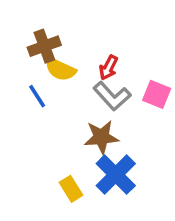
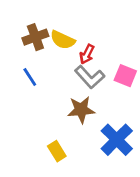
yellow semicircle: (60, 69) -> (63, 40), moved
blue cross: (116, 175) -> (117, 140), moved

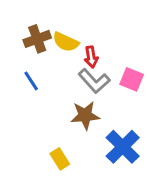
red arrow: (87, 54) -> (91, 57), turned -36

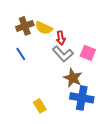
brown star: (85, 115) -> (73, 78), moved, turned 30
blue cross: (123, 147) -> (82, 98), turned -35

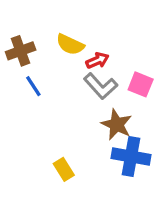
brown cross: (25, 26) -> (21, 51), moved
red arrow: (61, 38) -> (97, 60), turned -104

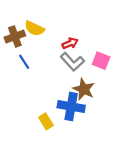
yellow semicircle: (70, 44) -> (34, 28), moved
blue cross: (131, 157) -> (71, 107), moved

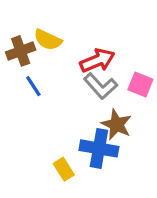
red arrow: (70, 43) -> (97, 61), size x1.5

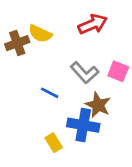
red arrow: (97, 61) -> (93, 24), moved
blue line: (33, 86) -> (50, 93), moved, turned -30

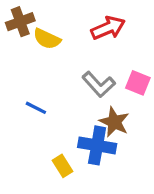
brown cross: (17, 43) -> (20, 22), moved
blue line: (50, 93) -> (36, 108), moved

